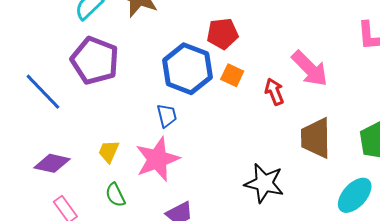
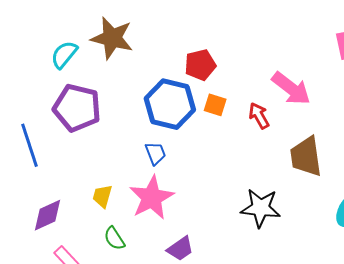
blue line: (43, 92) -> (30, 145), turned 33
purple diamond: (52, 163) -> (48, 215), turned -30

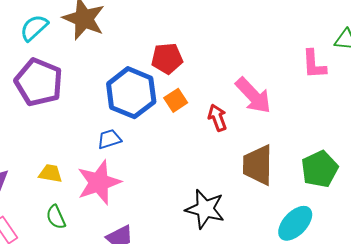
orange square: (215, 105) -> (176, 100), turned 30
blue trapezoid: (155, 153) -> (109, 139), turned -95
yellow trapezoid: (102, 196) -> (50, 173), turned 75

